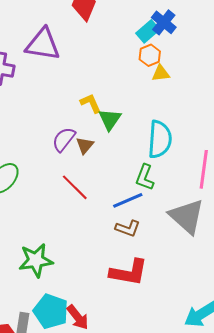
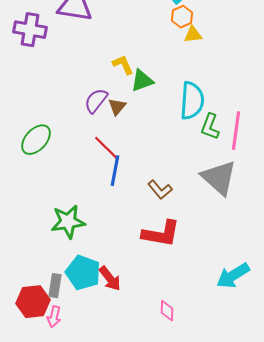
green triangle: (110, 119) -> (142, 81), turned 35
green L-shape: (145, 177) -> (210, 127), moved
blue line: (128, 200) -> (115, 171), moved, turned -56
brown L-shape: (128, 228) -> (160, 190), turned 30

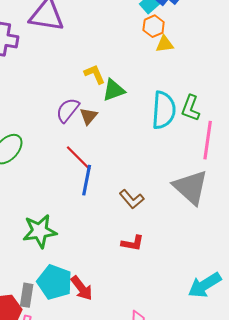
green L-shape: (210, 127) -> (191, 108), moved
red L-shape: (161, 234) -> (133, 243), size x0.6

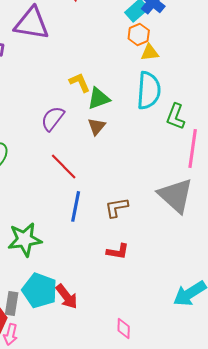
cyan semicircle: (164, 110) -> (149, 90), moved
brown triangle: (89, 116) -> (97, 126), moved
blue line: (87, 180) -> (76, 206), moved
brown L-shape: (132, 199) -> (117, 207), turned 120

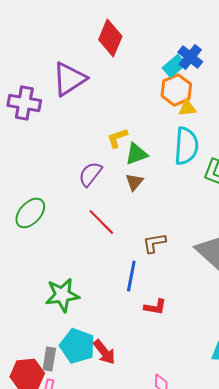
purple triangle: (32, 23) -> (69, 79), turned -42
orange hexagon: (139, 34) -> (176, 90), size x1.4
yellow L-shape: (80, 82) -> (117, 138), turned -85
blue line: (76, 206) -> (131, 276), moved
brown L-shape: (117, 207) -> (154, 243), moved

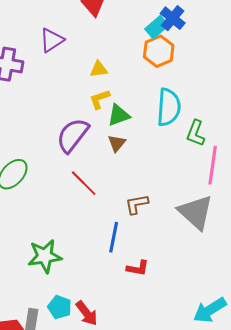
purple triangle: (69, 79) -> (52, 40), size x0.7
yellow triangle: (187, 108) -> (99, 69), moved
purple semicircle: (90, 174) -> (73, 135), size x1.4
cyan pentagon: (77, 346) -> (60, 307), size x0.7

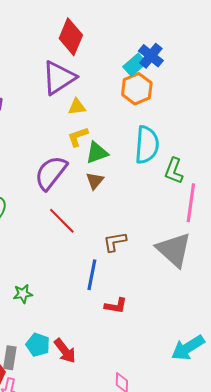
purple triangle: (52, 40) -> (59, 78), moved, size x1.4
green star: (45, 256) -> (23, 294), size x0.6

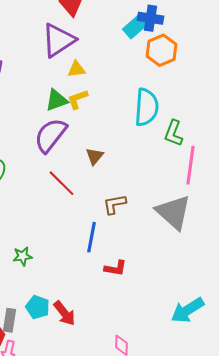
blue cross: (151, 56) -> (151, 18), turned -30
orange hexagon: (137, 89) -> (162, 50), moved
green triangle: (97, 153) -> (57, 100), moved
brown triangle: (95, 181) -> (95, 156), moved

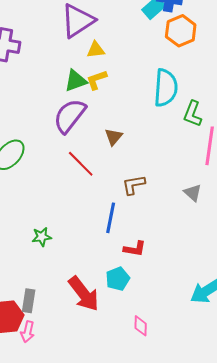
gray triangle: (174, 212) -> (193, 193), size x0.5
cyan pentagon: (38, 307) -> (118, 279), moved, turned 30
red arrow: (65, 313) -> (84, 294), size x1.4

